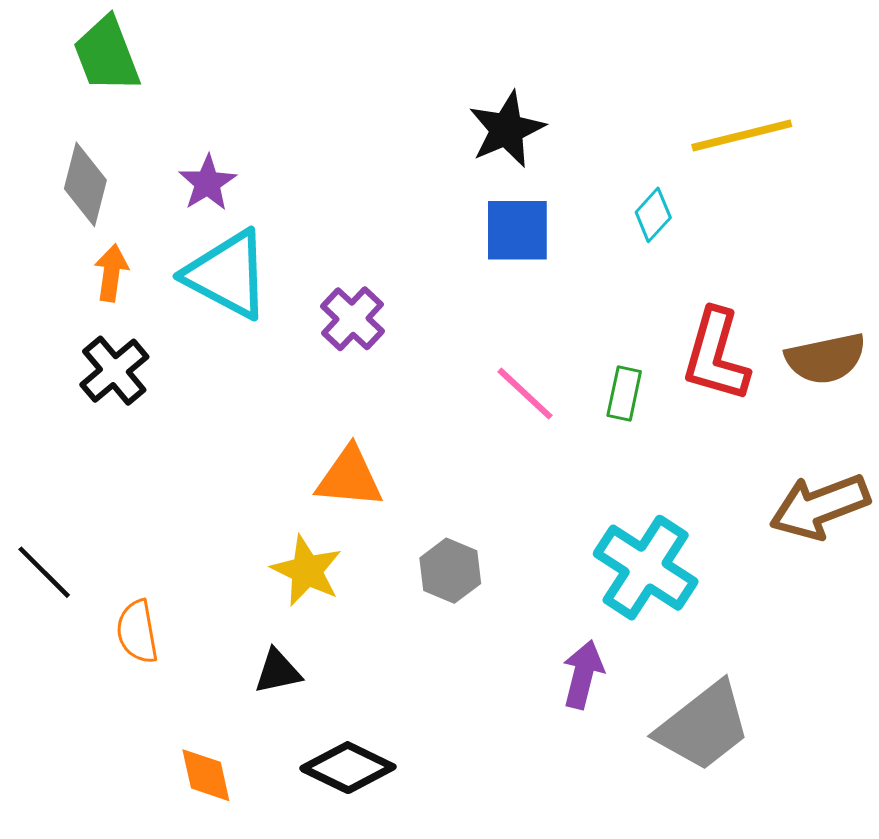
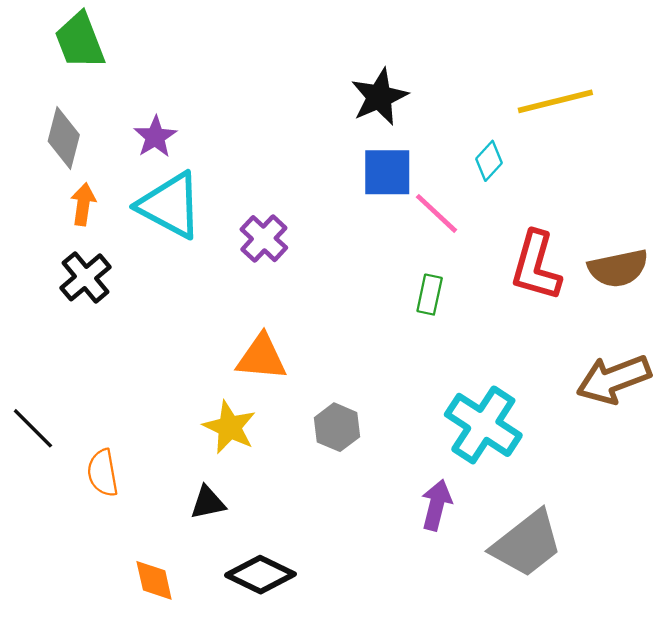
pink line: (525, 394) -> (436, 213), moved
green rectangle: (624, 394) -> (430, 295), moved

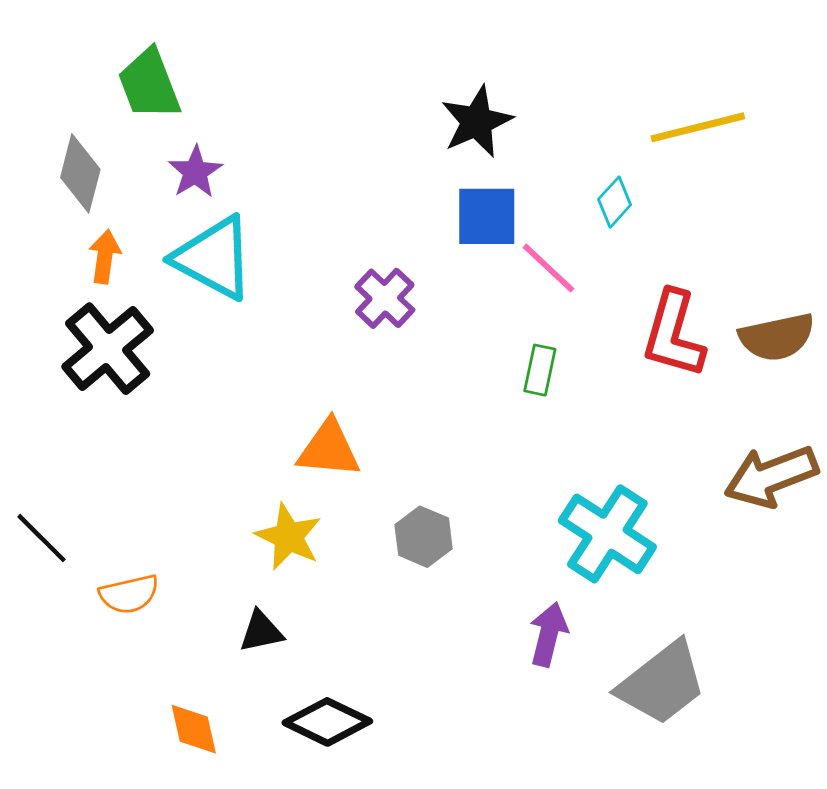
green trapezoid: (80, 41) -> (149, 84), moved
purple cross: (264, 239) -> (385, 298), moved
black cross: (85, 277) -> (108, 349), size x1.4
orange semicircle: (103, 473) -> (129, 594), turned -93

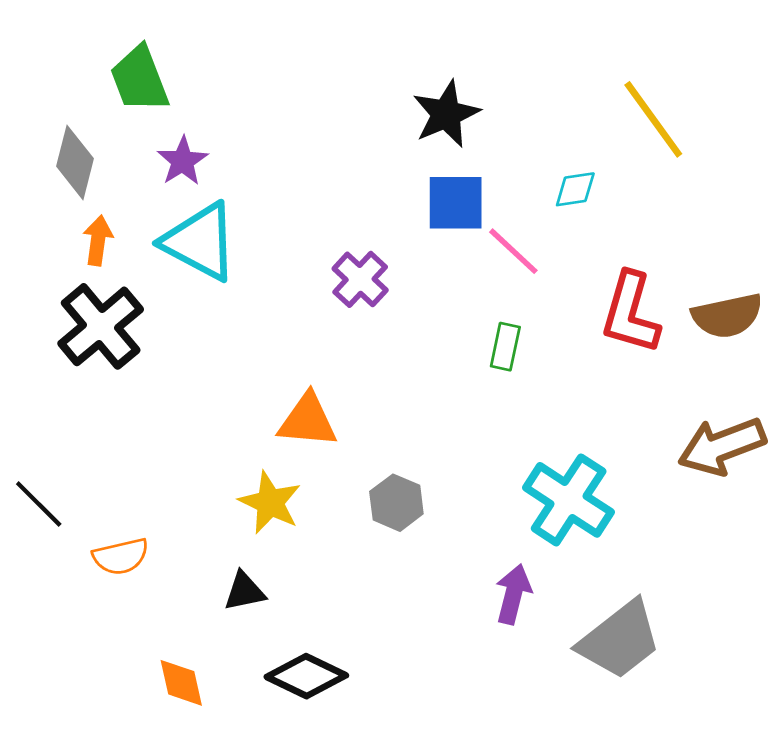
yellow line: (698, 127) -> (653, 119), turned 68
cyan diamond: (615, 202) -> (575, 189), turned 39

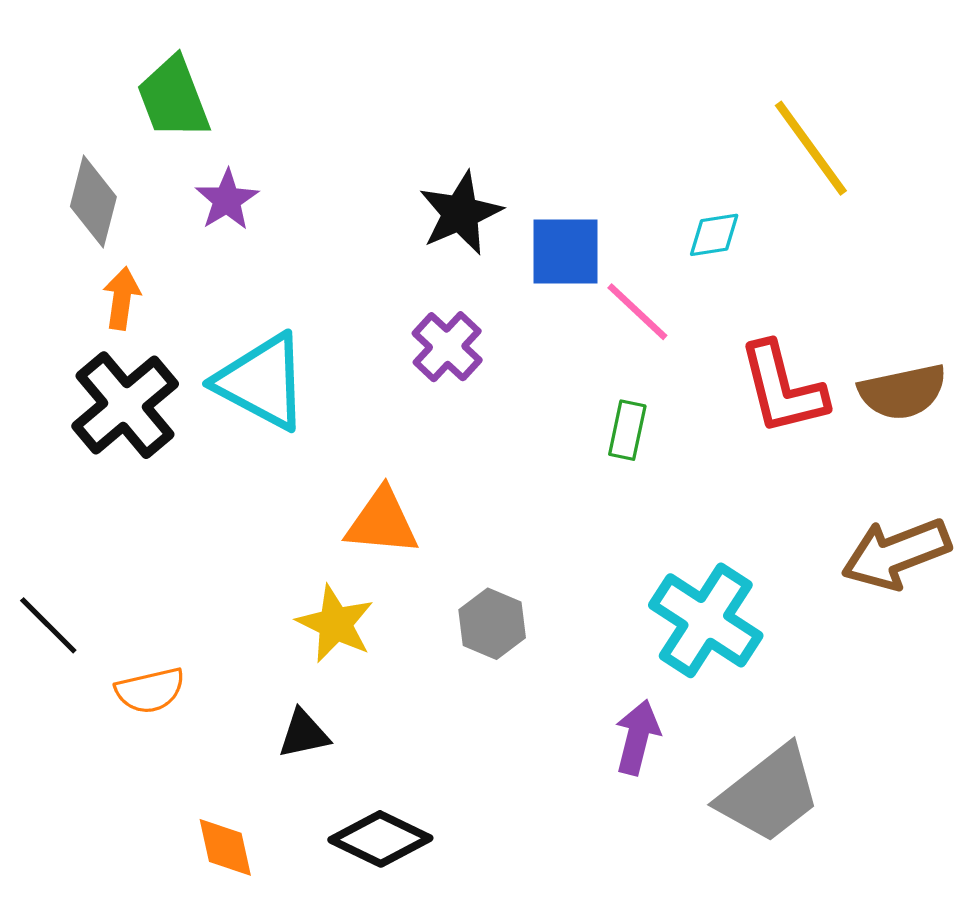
black star: (446, 114) -> (460, 213), moved
cyan triangle: (200, 242) -> (262, 382), moved
red L-shape: (630, 313) -> (783, 388), turned -30

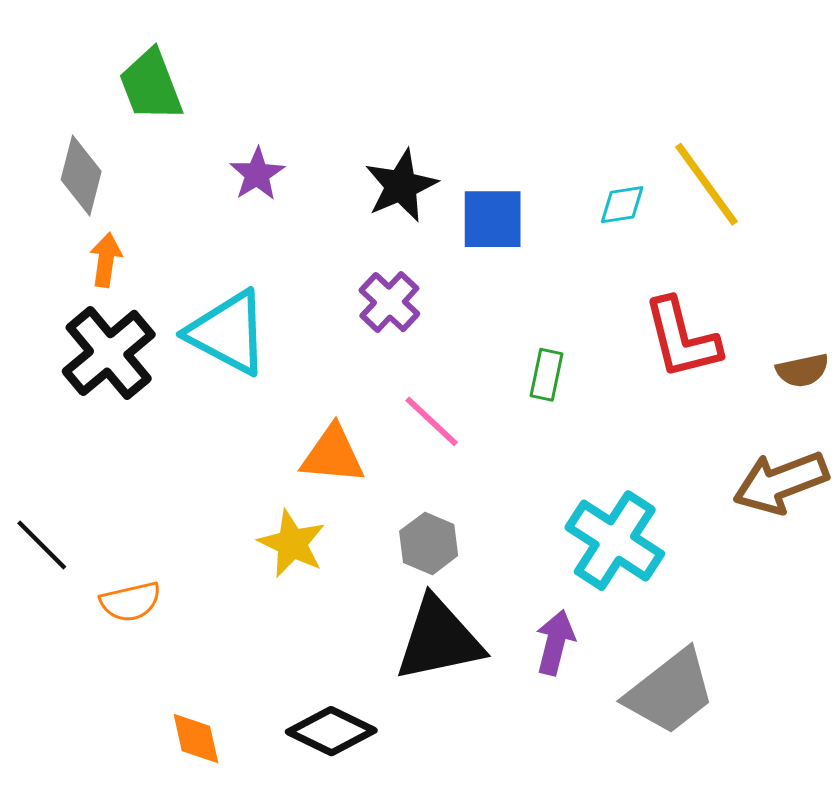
yellow line: (811, 148) -> (706, 184), moved
purple star: (227, 200) -> (257, 174), moved
pink line: (637, 312) -> (432, 421), moved
brown semicircle: (903, 392) -> (802, 370), moved, size x0.7
black triangle: (304, 734) -> (439, 639), moved, size x2.0

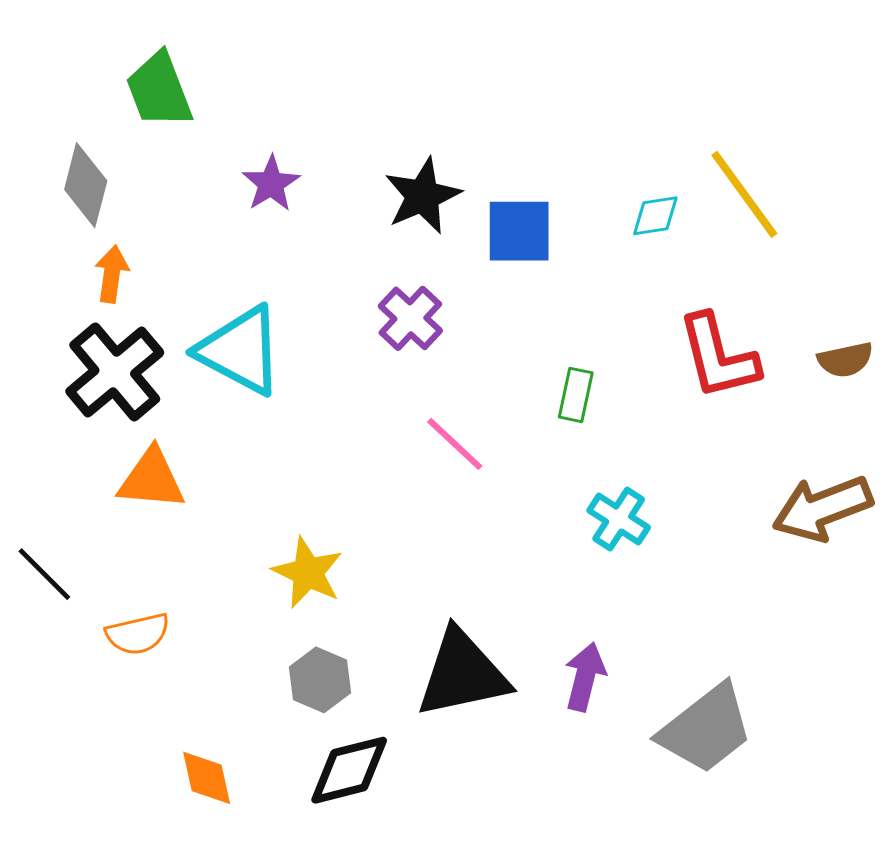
brown semicircle: (802, 370) -> (845, 360), moved
orange triangle: (333, 455) -> (152, 479), moved
cyan cross: (615, 541) -> (619, 519), moved, size x0.6
gray hexagon: (429, 543) -> (320, 680), moved
black diamond: (331, 731) -> (349, 770), turned -40

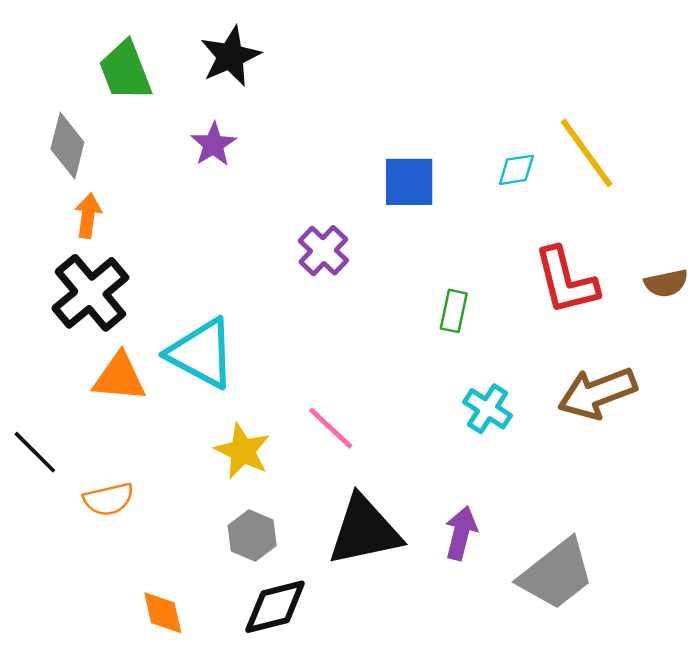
black star: (423, 196) -> (230, 56), moved
cyan triangle: (240, 351) -> (201, 353), moved
pink line: (455, 444) -> (331, 428), moved
brown arrow: (822, 508) -> (597, 393), moved

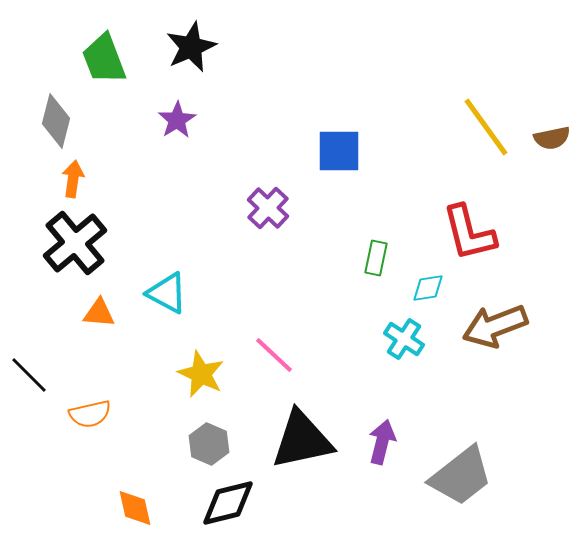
cyan diamond: (516, 170) -> (428, 288), moved
brown semicircle: (666, 283) -> (552, 138), moved
cyan triangle: (201, 353) -> (167, 293), size x0.7
orange triangle: (119, 377) -> (99, 313), size x0.7

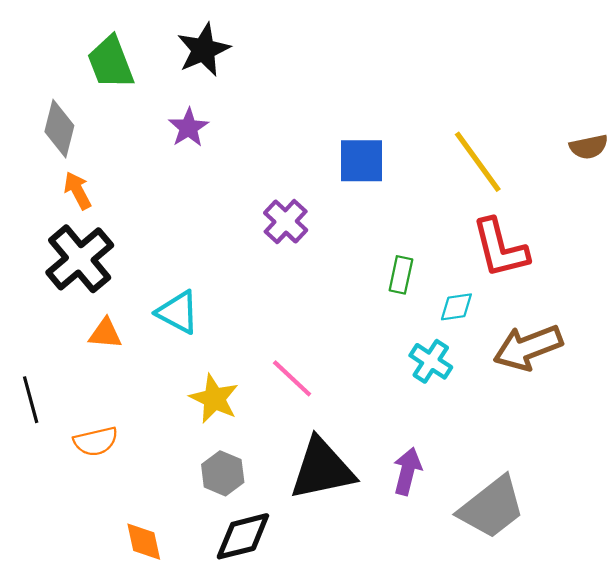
yellow line: (486, 127) -> (478, 162), moved
orange arrow: (73, 179) -> (78, 191), turned -36
black line: (29, 375) -> (31, 400), turned 30

